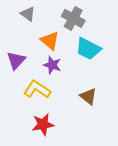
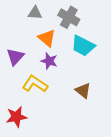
gray triangle: (28, 14) -> (35, 13), moved, turned -32
red star: (43, 124) -> (16, 117), moved

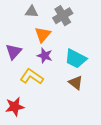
gray cross: (69, 17) -> (63, 16), turned 30
orange triangle: (47, 38) -> (43, 35), turned 30
cyan trapezoid: (83, 46) -> (76, 59), moved

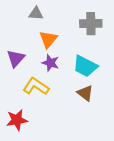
gray cross: (63, 16) -> (91, 24), moved, turned 30

